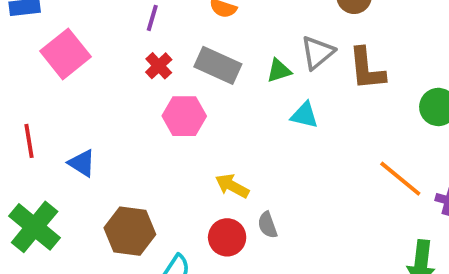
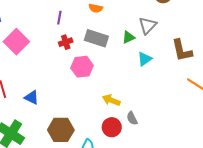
red cross: (159, 66) -> (66, 42), turned 32
brown L-shape: (367, 69) -> (182, 50), moved
cyan triangle: (304, 115) -> (145, 59), turned -42

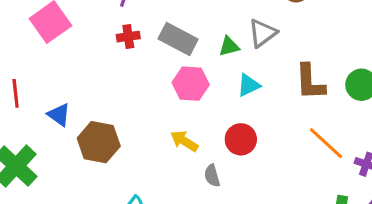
pink hexagon: (82, 67) -> (191, 84), moved
red circle: (112, 127) -> (241, 139), moved
brown hexagon: (61, 130) -> (99, 142), moved

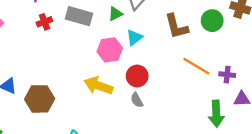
pink hexagon: (191, 84) -> (110, 50), moved
yellow arrow: (184, 141) -> (98, 86), size x1.4
gray semicircle: (212, 176) -> (137, 100), moved

